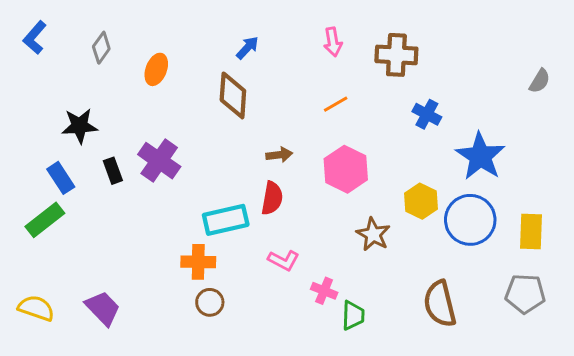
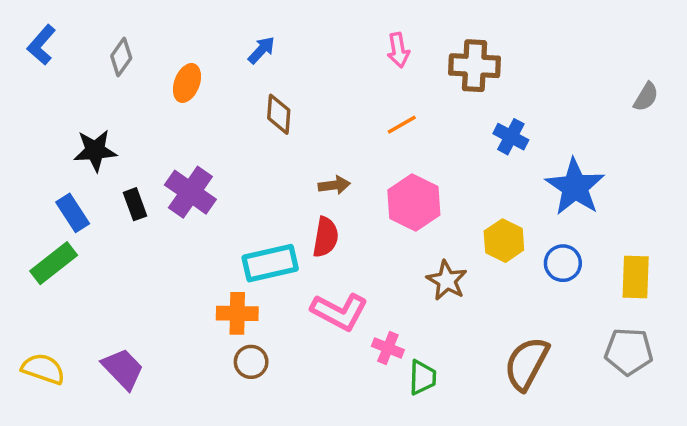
blue arrow: (247, 48) -> (261, 50), moved
brown diamond: (233, 95) -> (279, 114), size x0.7
blue circle: (470, 220) -> (563, 263), size x0.6
pink L-shape: (284, 260) -> (339, 312), size x1.5
brown semicircle: (440, 304) -> (526, 364), turned 42

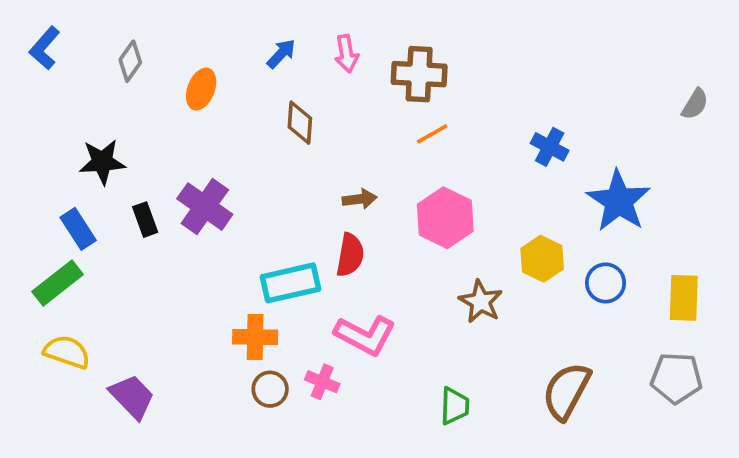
pink arrow: (398, 50) -> (346, 54), moved
brown cross: (475, 66) -> (419, 74), moved
pink cross: (388, 348) -> (322, 382), moved
yellow semicircle: (43, 369) -> (67, 352), moved

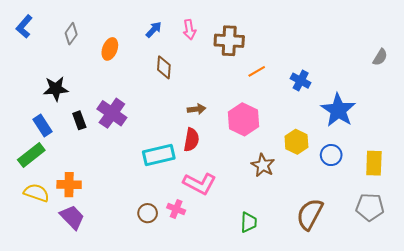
orange line: (432, 134) -> (257, 71), moved
orange cross: (255, 337) -> (69, 185), moved

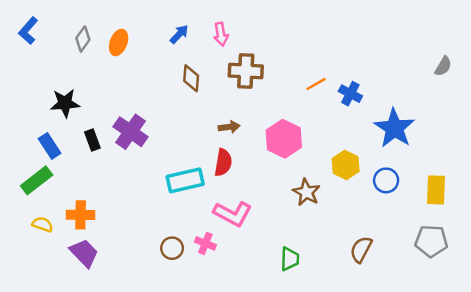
brown cross: (229, 41) -> (246, 71), moved
orange ellipse: (110, 49) -> (119, 42), moved
orange line: (257, 71) -> (316, 84), moved
yellow semicircle: (36, 193) -> (42, 224), size x0.7
brown semicircle: (310, 214) -> (361, 249), size x0.7

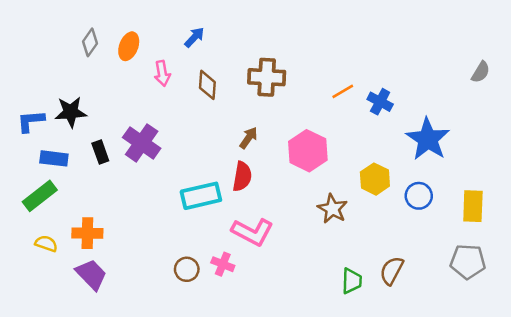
blue L-shape: (28, 31) -> (31, 121), moved, turned 44
pink arrow: (221, 34) -> (162, 73), moved
brown arrow: (229, 127) -> (249, 138), turned -48
blue rectangle: (50, 146) -> (54, 158), turned -50
green trapezoid: (290, 259) -> (352, 281), moved

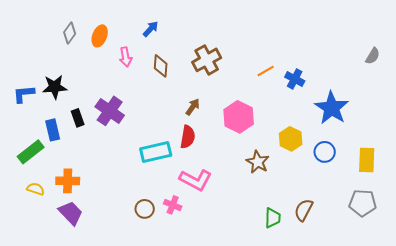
brown cross: (267, 77) -> (207, 60), turned -32
blue rectangle: (54, 158) -> (53, 130), moved, turned 70

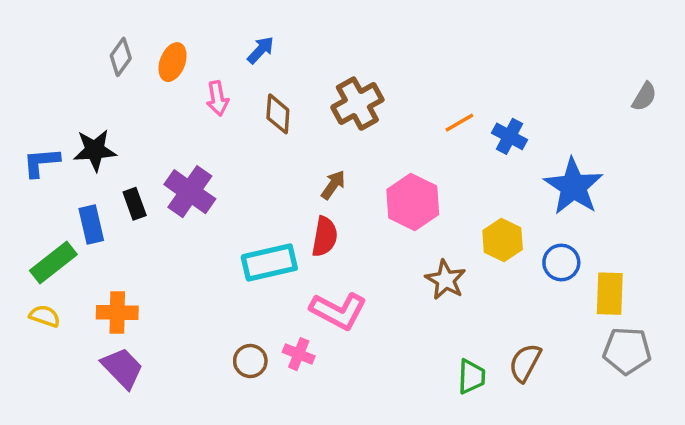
yellow rectangle: (367, 160) -> (610, 294), moved
yellow semicircle: (36, 189) -> (45, 316), moved

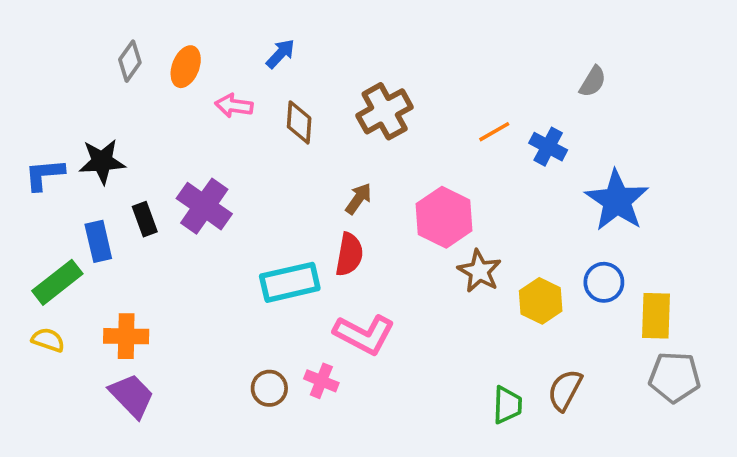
gray semicircle: (644, 97) -> (593, 82), moved
pink arrow: (217, 98) -> (234, 106), turned 108
yellow hexagon: (503, 240) -> (541, 301), moved
brown star: (446, 280) -> (479, 271), moved

